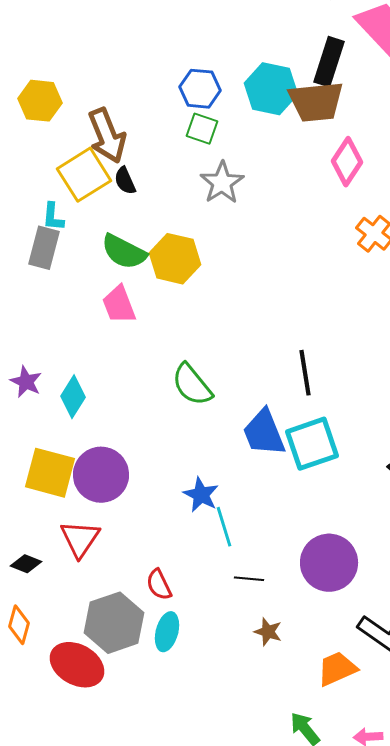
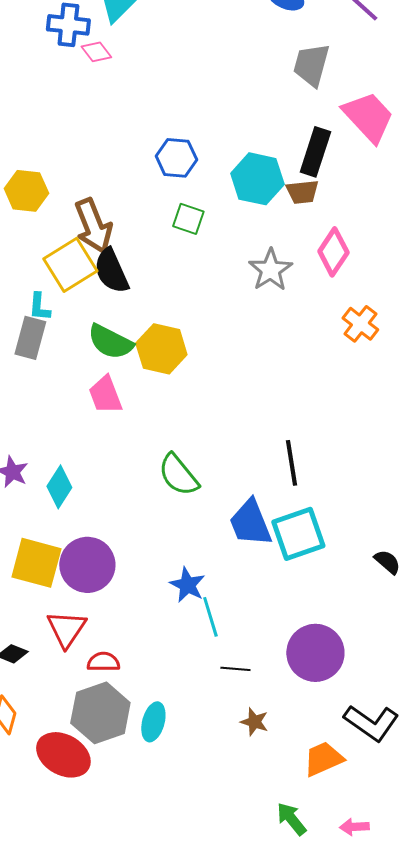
blue hexagon: (200, 89) -> (176, 158), moved
brown trapezoid: (316, 102) -> (302, 192), size x0.6
black semicircle: (125, 181) -> (111, 271), size x1.6
gray star: (222, 183) -> (270, 270), moved
red semicircle: (159, 585) -> (103, 662), moved, turned 116

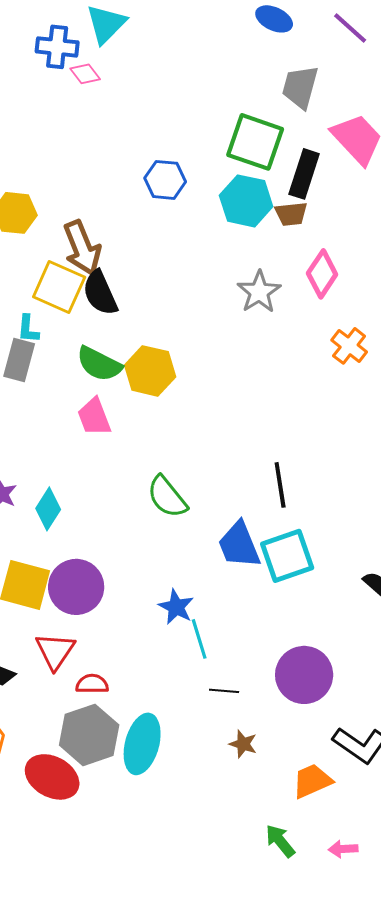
green square: (188, 219) -> (255, 142), moved, size x1.8
yellow square: (70, 265) -> (59, 287), turned -34
cyan ellipse: (153, 722) -> (142, 744), size x1.5

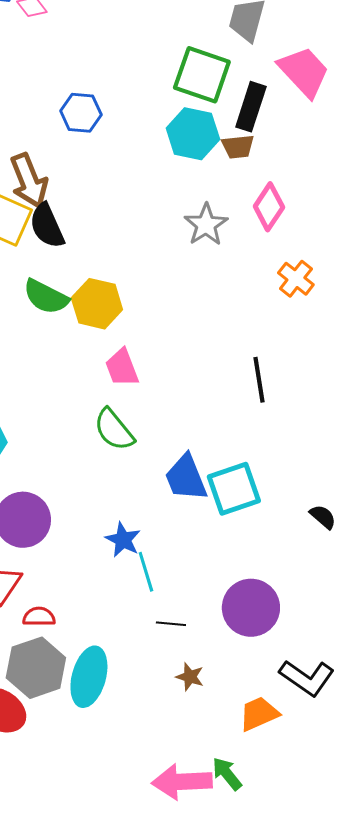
blue hexagon: (165, 180) -> (81, 113), moved
pink trapezoid: (94, 417) -> (122, 368), moved
black line: (280, 485) -> (259, 380), moved
pink arrow: (343, 849) -> (182, 782), moved, size x2.0

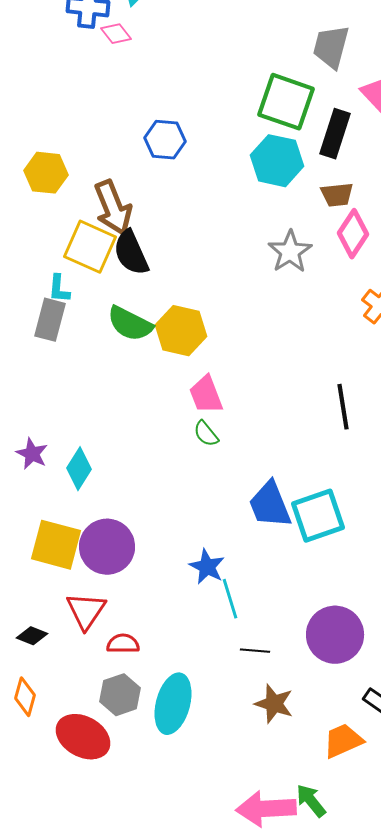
brown trapezoid: (238, 147) -> (337, 195), moved
green semicircle: (114, 430) -> (206, 434), moved, size x0.6
gray hexagon: (36, 668) -> (120, 695), size x0.7
brown star: (190, 677) -> (274, 704), size x1.4

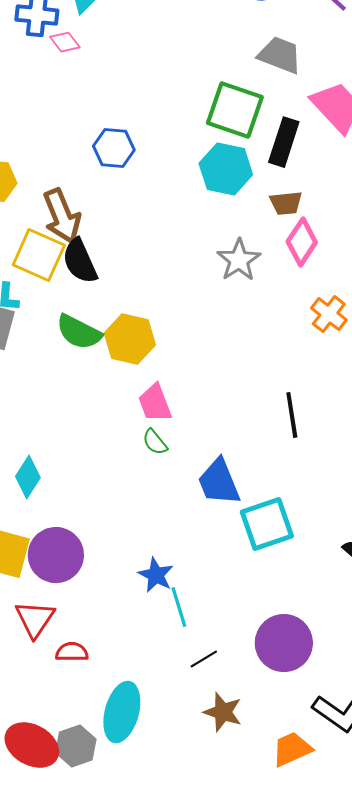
gray trapezoid: (331, 47) -> (280, 55), turned 96
blue trapezoid: (270, 505) -> (219, 482), moved
black line: (255, 651) -> (204, 659), turned -36
gray hexagon: (120, 695) -> (76, 746), moved

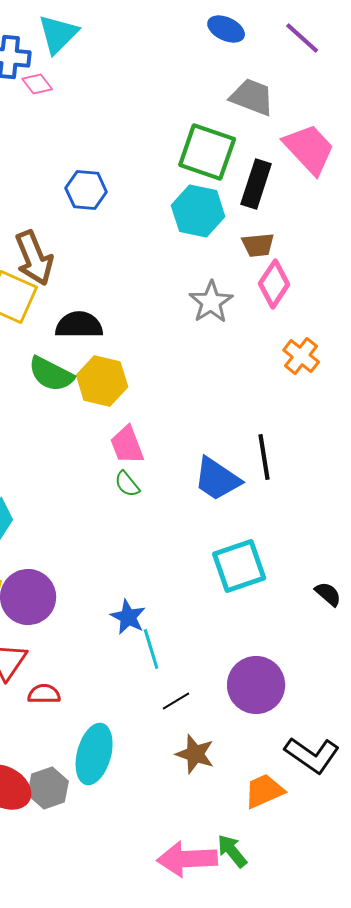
black semicircle: (80, 261) -> (79, 325), moved, turned 114
blue trapezoid: (219, 482) -> (217, 479), moved, turned -34

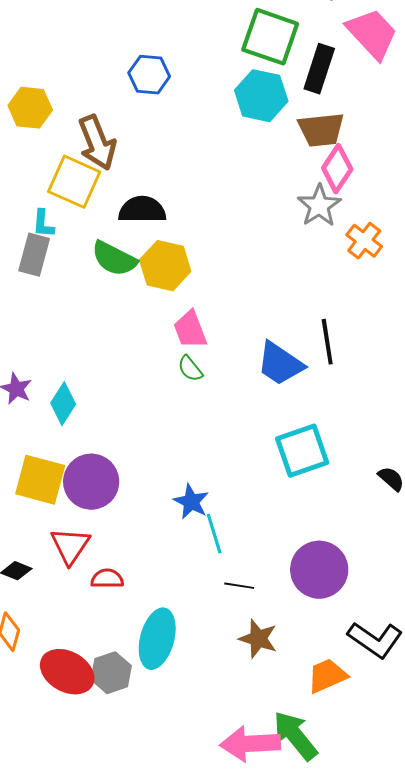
brown trapezoid: (258, 245) -> (321, 130), size x1.4
gray star: (211, 302) -> (319, 206), moved
black line: (176, 701) -> (239, 586), turned 40
green arrow: (232, 851) -> (295, 736), size x1.5

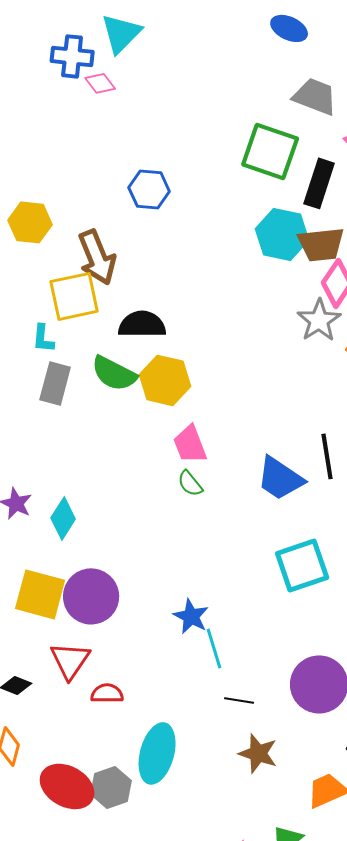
cyan hexagon: (261, 96) -> (282, 234), moved
yellow square: (74, 182) -> (74, 296), turned -36
gray rectangle: (34, 255) -> (55, 383), moved

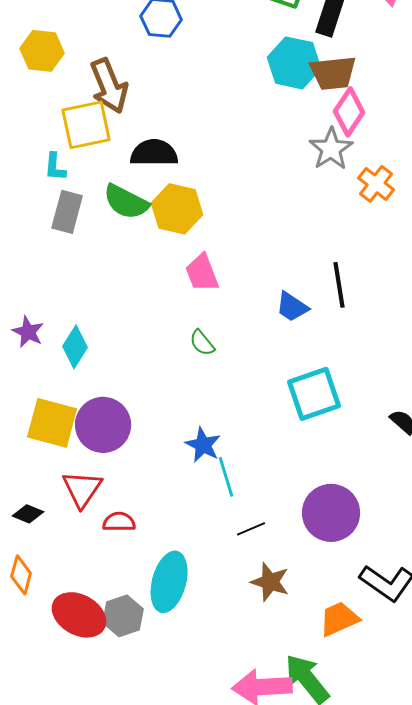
blue trapezoid: (280, 478) -> (292, 307), size x0.7
green semicircle: (190, 483) -> (202, 343), moved
black line: (239, 700) -> (251, 529), turned -32

